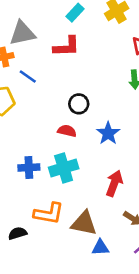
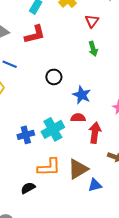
red semicircle: (67, 131) -> (78, 118), moved
brown triangle: (84, 223) -> (78, 169), turned -30

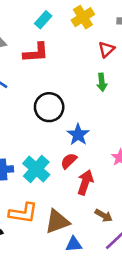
black circle: (54, 77) -> (49, 107), size x1.5
red semicircle: (78, 118) -> (69, 161), turned -56
cyan cross: (53, 129) -> (36, 169), turned -30

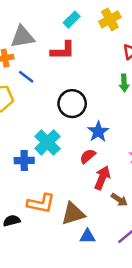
cyan cross: (36, 169) -> (47, 142), moved
brown arrow: (104, 216) -> (119, 200), moved

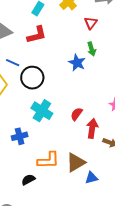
black circle: (72, 104) -> (32, 78), moved
blue star: (98, 132) -> (77, 63), moved
blue cross: (24, 161) -> (20, 136), moved

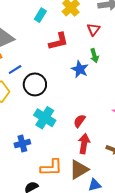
red L-shape: (37, 35) -> (58, 41), moved
blue line: (13, 63) -> (15, 70), turned -56
red arrow: (92, 128) -> (84, 144), moved

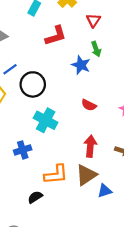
red semicircle: (79, 121) -> (89, 105), moved, turned -96

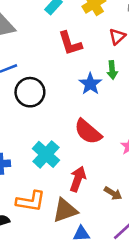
red L-shape: (56, 36) -> (70, 43), turned 75
red semicircle: (89, 105) -> (88, 132), size x1.6
cyan cross: (46, 120) -> (46, 154), moved

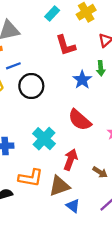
blue triangle: (81, 234) -> (73, 206), turned 40

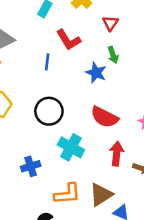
blue line: (13, 66) -> (47, 62), moved, turned -48
black circle: (31, 86) -> (49, 111), moved
red arrow: (71, 160) -> (117, 154), moved

